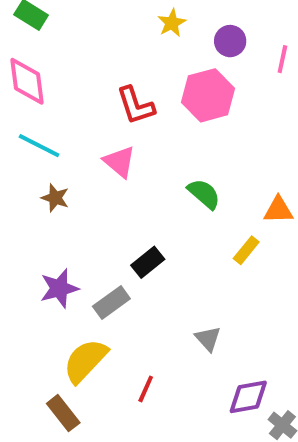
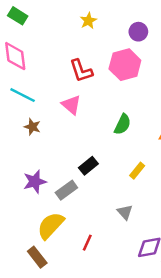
yellow star: (172, 23) -> (88, 21), moved
green semicircle: (204, 194) -> (123, 124), turned 75
yellow rectangle: (246, 250) -> (137, 171), moved

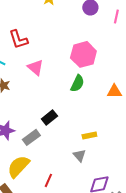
pink hexagon: (125, 65) -> (83, 54), moved
red L-shape: (81, 71) -> (18, 39), moved
yellow rectangle: (137, 171) -> (89, 135), moved, turned 40

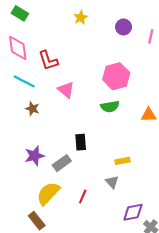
green semicircle: (77, 83) -> (110, 107), turned 54
black rectangle: (49, 117) -> (81, 142), turned -56
red line: (48, 180) -> (83, 197), moved

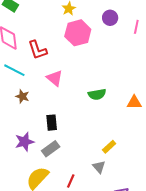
pink hexagon: (116, 76) -> (78, 33), moved
black rectangle: (81, 142) -> (52, 123), moved
yellow rectangle: (122, 161) -> (109, 147), turned -32

